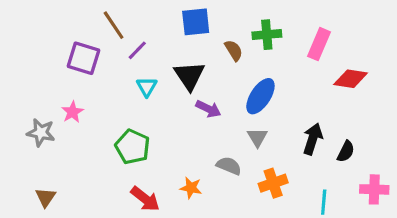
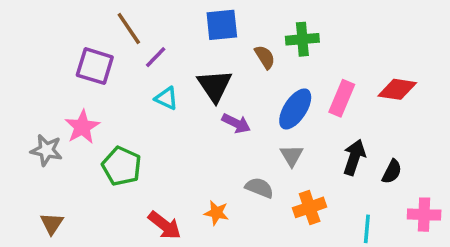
pink rectangle: (319, 44) -> (342, 98), moved
cyan triangle: (147, 87) -> (166, 98), turned -35
pink star: (72, 112) -> (82, 127), size x1.4
green pentagon: (132, 147) -> (122, 166), moved

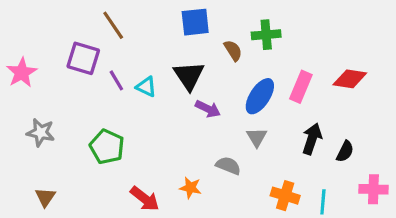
purple line: (156, 57) -> (116, 80), moved, turned -75
pink star: (82, 127) -> (22, 73), moved
orange cross: (310, 207) -> (285, 196), moved, turned 36

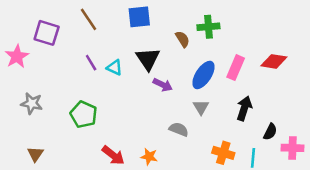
blue square: (195, 22) -> (139, 17), moved
purple square: (83, 58) -> (47, 33), moved
black semicircle: (345, 151) -> (270, 132), moved
orange star: (190, 188) -> (149, 157), moved

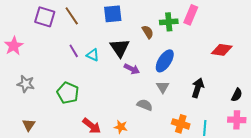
purple square: (47, 33) -> (45, 17), moved
pink rectangle: (236, 68) -> (191, 15), moved
black semicircle: (270, 132) -> (237, 95), moved

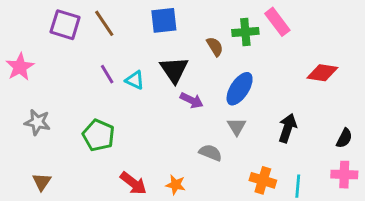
pink rectangle: (191, 15) -> (277, 22), turned -60

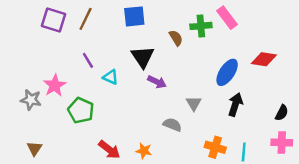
brown line: (104, 23) -> (86, 19), turned 60
pink star: (20, 67) -> (55, 85), moved
cyan triangle: (135, 80) -> (111, 77), moved
blue ellipse: (240, 89) -> (227, 72), moved

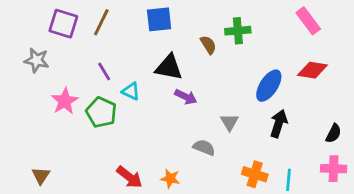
pink rectangle: (227, 18) -> (308, 21), moved
black triangle: (143, 57) -> (169, 67), turned -45
gray star: (31, 100) -> (37, 60), moved
green pentagon: (81, 110) -> (101, 112), moved

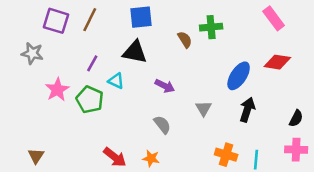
black triangle: (169, 67) -> (135, 52), moved
purple line: (104, 72) -> (92, 63), turned 60
gray semicircle: (204, 148) -> (162, 125), moved, turned 30

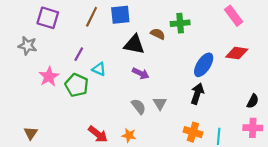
brown line: (90, 20) -> (92, 17), moved
brown semicircle: (185, 40) -> (158, 34), turned -32
black triangle: (135, 52) -> (134, 45), moved
gray triangle: (204, 108) -> (160, 103), moved
black arrow: (247, 110) -> (197, 94), moved

